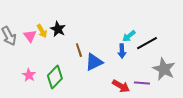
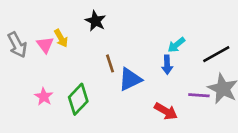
black star: (58, 29) -> (95, 21), moved
black line: (147, 43) -> (216, 54), moved
purple line: (142, 83) -> (199, 95), moved

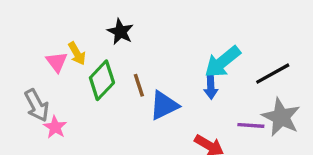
gray arrow: (17, 45) -> (37, 105), moved
cyan arrow: (176, 45) -> (223, 62), size x1.6
green diamond: (78, 99) -> (102, 80), moved

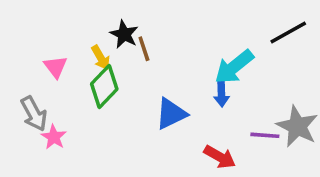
yellow arrow: (77, 53) -> (101, 58), moved
black line: (273, 74) -> (288, 32), moved
brown line: (139, 85) -> (144, 49), moved

